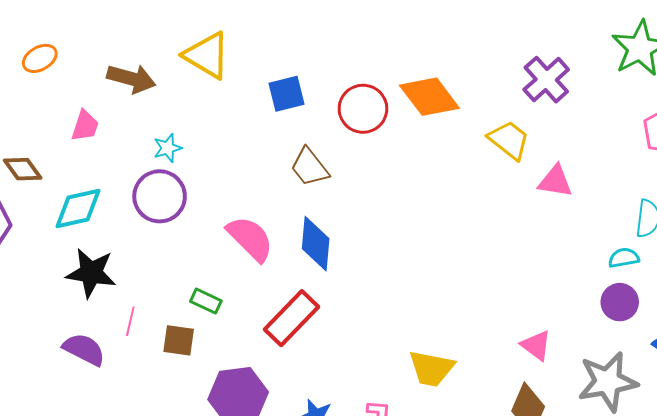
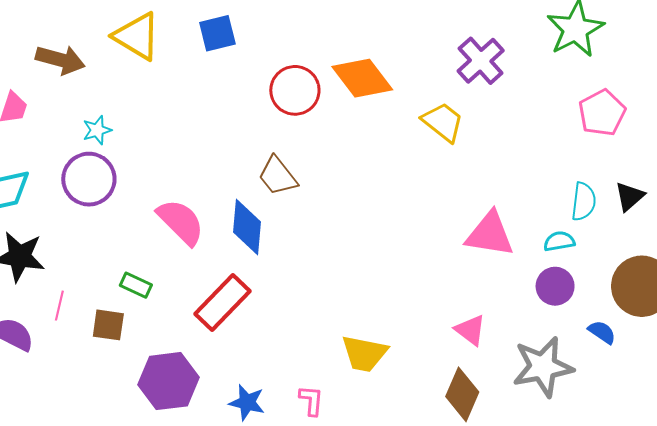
blue square: (286, 94) -> (217, 33), moved
brown trapezoid: (310, 167) -> (278, 176), moved
pink triangle: (555, 181) -> (490, 234), moved, size x1.4

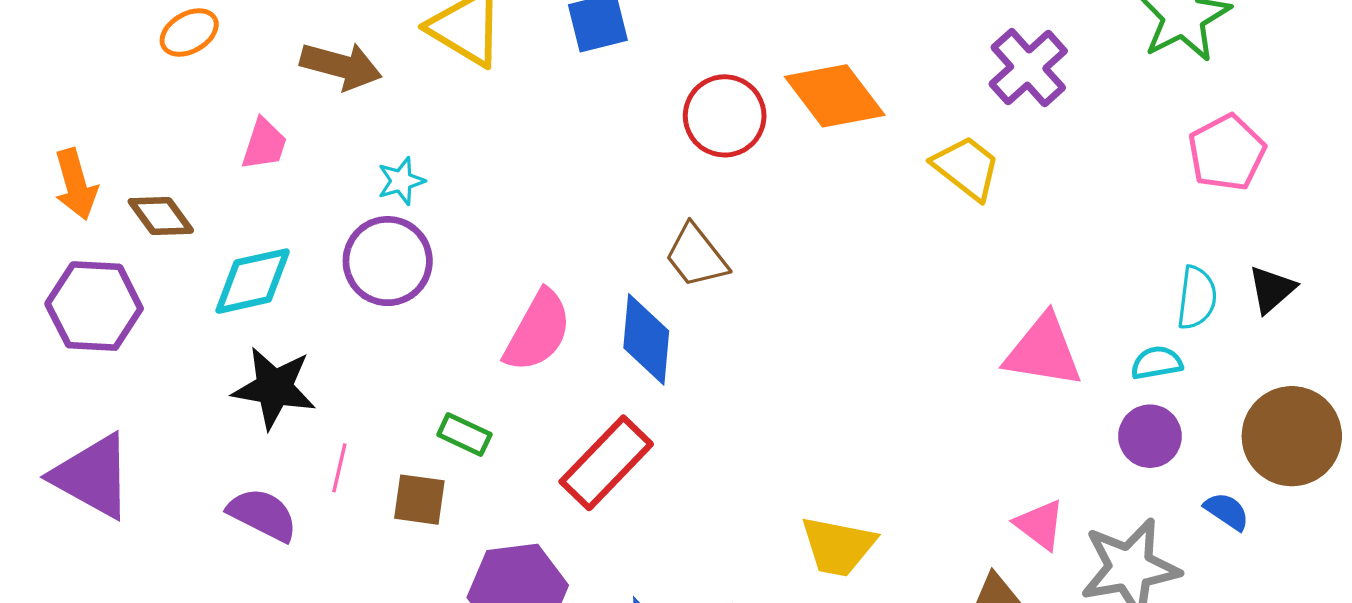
pink semicircle: (181, 222) -> (538, 331), turned 74
pink triangle: (470, 330) -> (1040, 525), moved

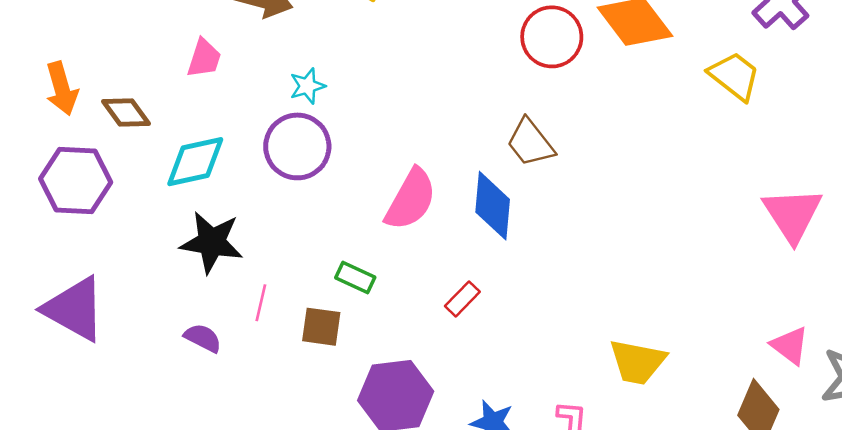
pink triangle: (1043, 351) -> (792, 215), turned 48
red rectangle: (606, 463) -> (462, 299), size x0.5
purple semicircle: (263, 515) -> (203, 338), size x0.7

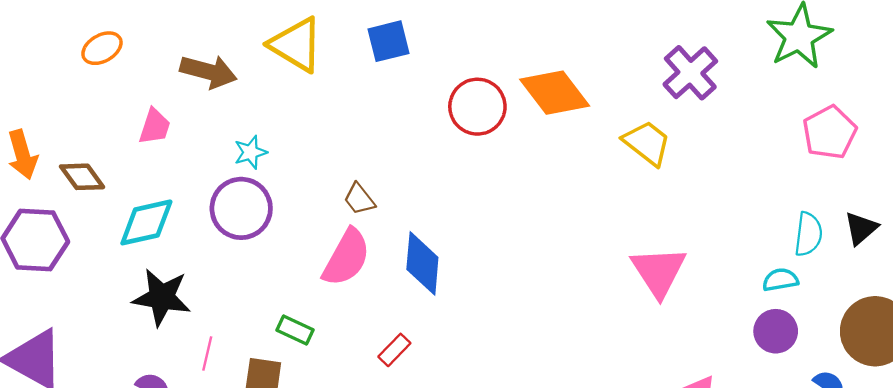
brown trapezoid: (530, 143) -> (359, 199), moved, size x0.7
pink triangle: (792, 215) -> (659, 272), moved

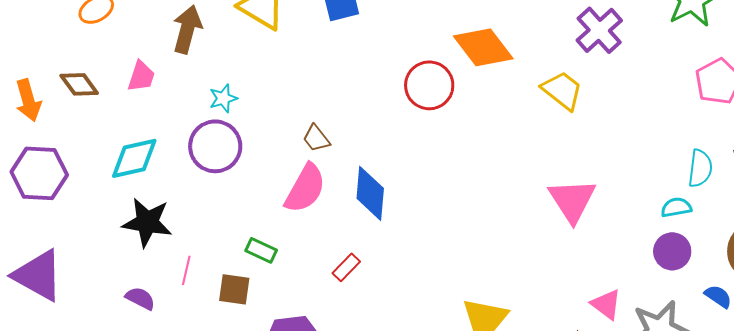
brown arrow: (208, 72) -> (187, 29), turned -90
red circle: (477, 107) -> (429, 85), moved
brown diamond: (82, 177) -> (79, 84), moved

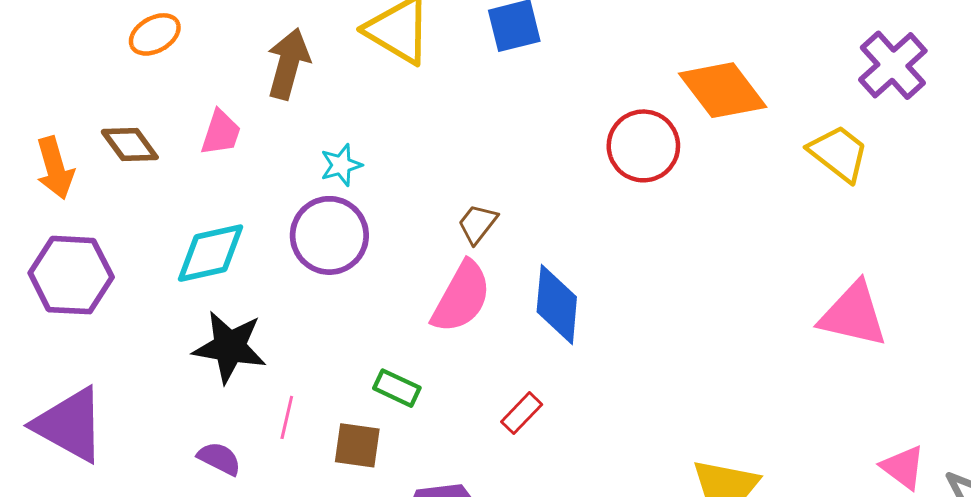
brown trapezoid: (316, 138) -> (478, 224), turned 76
pink triangle: (572, 200) -> (853, 315), turned -44

